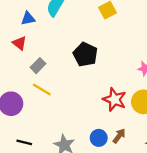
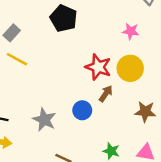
brown arrow: (119, 136) -> (106, 94), moved

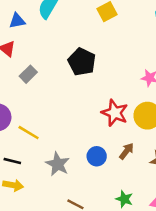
yellow line: (17, 59) -> (29, 133), moved
brown arrow: (106, 94) -> (126, 151), moved

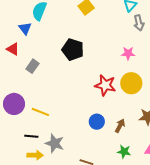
blue triangle: (17, 21) -> (25, 28), moved, turned -48
brown arrow: (126, 151) -> (120, 126), moved
gray star: (58, 164) -> (55, 143), moved

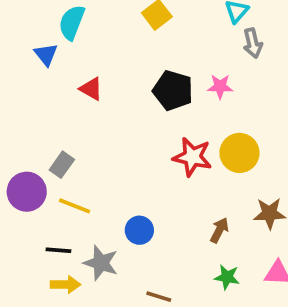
red triangle: (13, 49) -> (91, 89), moved
black pentagon: (73, 50) -> (173, 90), moved
pink star: (128, 53) -> (220, 87), moved
gray rectangle: (33, 66) -> (62, 165), moved
blue circle: (97, 122) -> (139, 230), moved

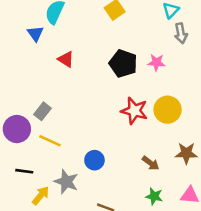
brown arrow: (219, 230) -> (151, 163), turned 96
black line: (58, 250) -> (24, 171), moved
yellow arrow: (65, 284) -> (41, 196), turned -54

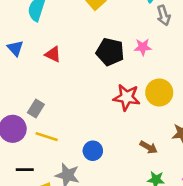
blue triangle: (35, 33) -> (15, 48), moved

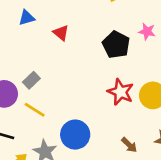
pink star: (143, 47) -> (147, 31), moved
blue triangle: (15, 48) -> (27, 18), turned 42
blue circle: (93, 151) -> (75, 135), size x1.5

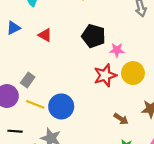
pink star: (147, 31) -> (117, 50), moved
red star: (121, 92) -> (105, 75), turned -30
blue circle: (75, 135) -> (61, 106), moved

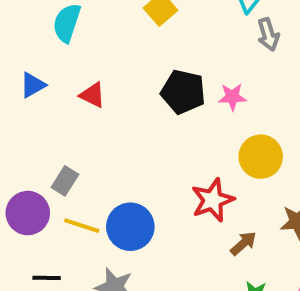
pink star: (117, 50) -> (232, 97), moved
red star: (105, 75) -> (213, 200), moved
brown arrow: (121, 119) -> (243, 243), turned -72

